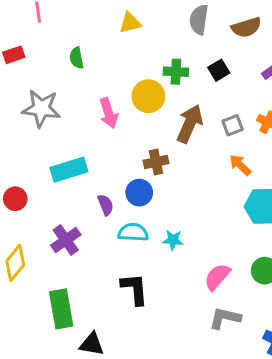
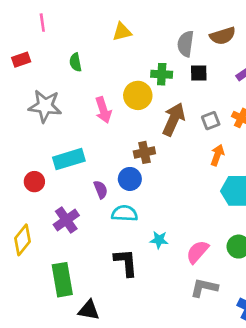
gray semicircle: (199, 20) -> (186, 44), moved
black square: (219, 70) -> (199, 73), turned 30
orange arrow: (240, 165) -> (217, 155), turned 66
red circle: (15, 199) -> (34, 182), moved
cyan star: (173, 240) -> (159, 240), moved

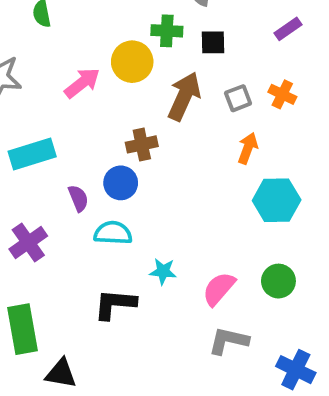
black square: (199, 73) -> (213, 42), moved
pink arrow: (103, 110) -> (82, 83), turned -110
black L-shape: (126, 262) -> (115, 304), turned -80

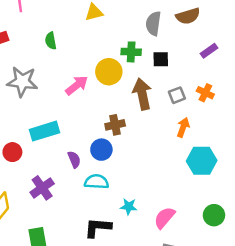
brown arrow: (184, 96) -> (142, 94), turned -36
green circle: (278, 281) -> (214, 215), moved

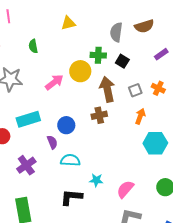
black square: (161, 59) -> (122, 61), turned 32
brown cross: (115, 125) -> (99, 115), moved
blue circle: (101, 150) -> (66, 125), moved

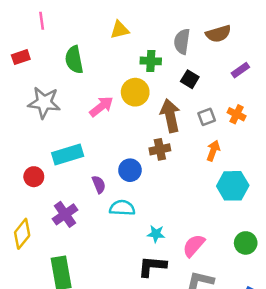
green semicircle: (33, 46) -> (74, 60), size x1.5
green cross: (98, 55) -> (151, 61), moved
blue circle: (66, 125) -> (130, 170), moved
black L-shape: (71, 197) -> (152, 266), moved

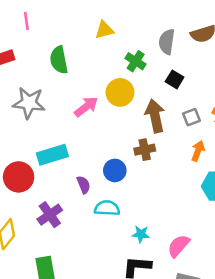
green cross: (151, 61) -> (136, 61), turned 30
red circle: (34, 177) -> (19, 177), size x1.5

